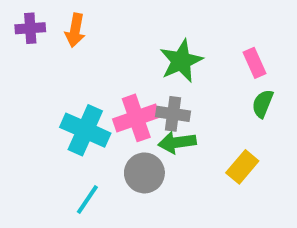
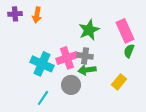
pink rectangle: (254, 63) -> (125, 31), size x1.6

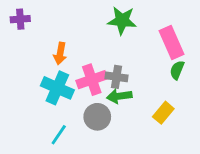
orange arrow: (37, 15) -> (60, 54), moved
green star: (89, 30) -> (122, 21), moved, turned 30

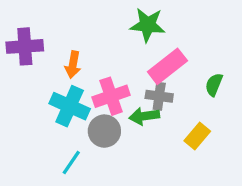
purple cross: (20, 19) -> (25, 46), moved, size x1.5
pink rectangle: (172, 43) -> (167, 66), moved, turned 76
gray cross: (117, 77) -> (159, 96), moved
gray circle: (97, 117) -> (104, 131), moved

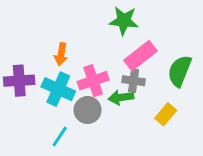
purple cross: (25, 46) -> (19, 81), moved
green semicircle: (214, 85) -> (180, 71), size x1.6

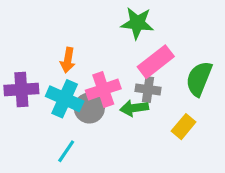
gray circle: (88, 110) -> (89, 108), moved

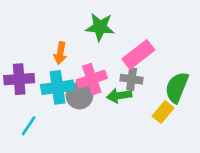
green star: (137, 23) -> (100, 27), moved
green semicircle: (199, 79) -> (177, 87), moved
cyan cross: (65, 99) -> (58, 87), turned -32
cyan line: (66, 151) -> (29, 126), moved

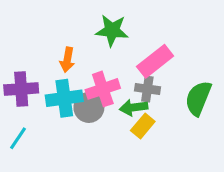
yellow rectangle: (163, 112) -> (143, 126), moved
cyan line: (29, 126) -> (18, 138), moved

